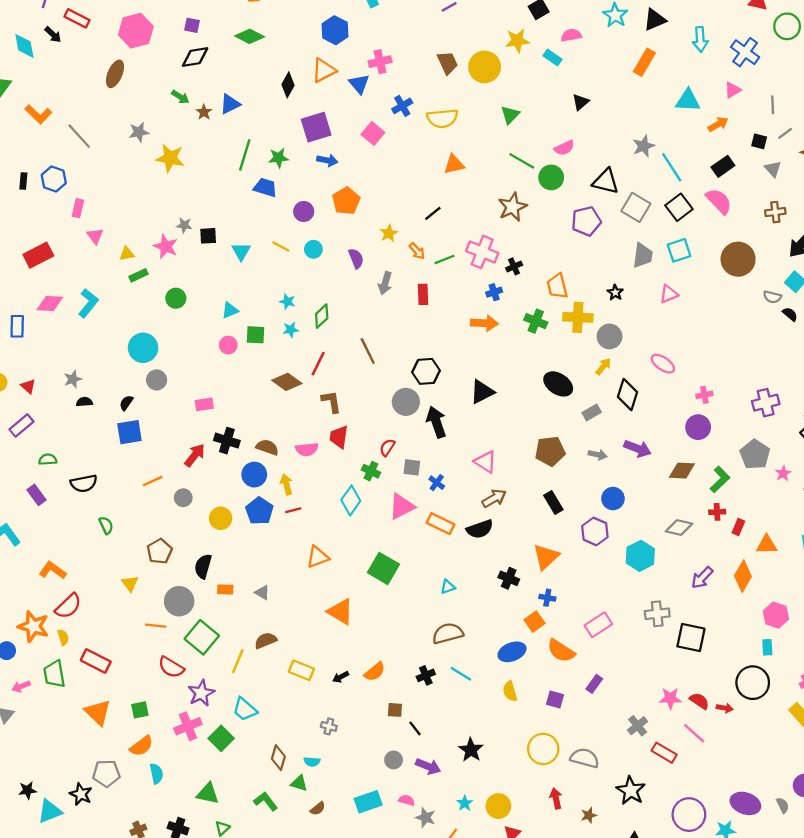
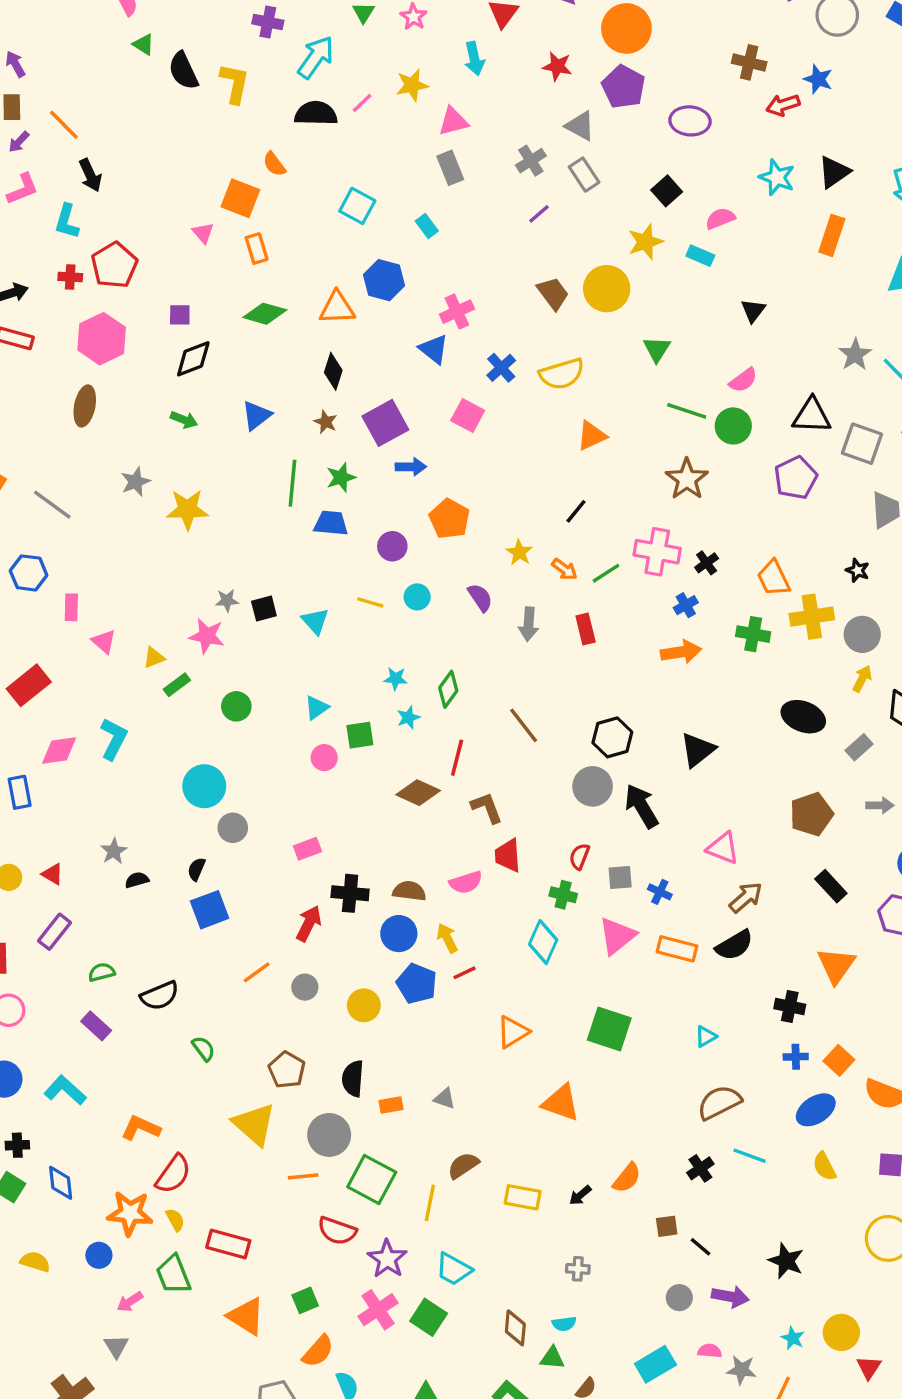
orange triangle: (324, 70) -> (337, 308), moved, turned 36
brown star: (204, 112) -> (326, 422), moved
yellow triangle: (130, 584) -> (254, 1124), size x1.8
blue cross: (547, 598) -> (796, 1057), moved

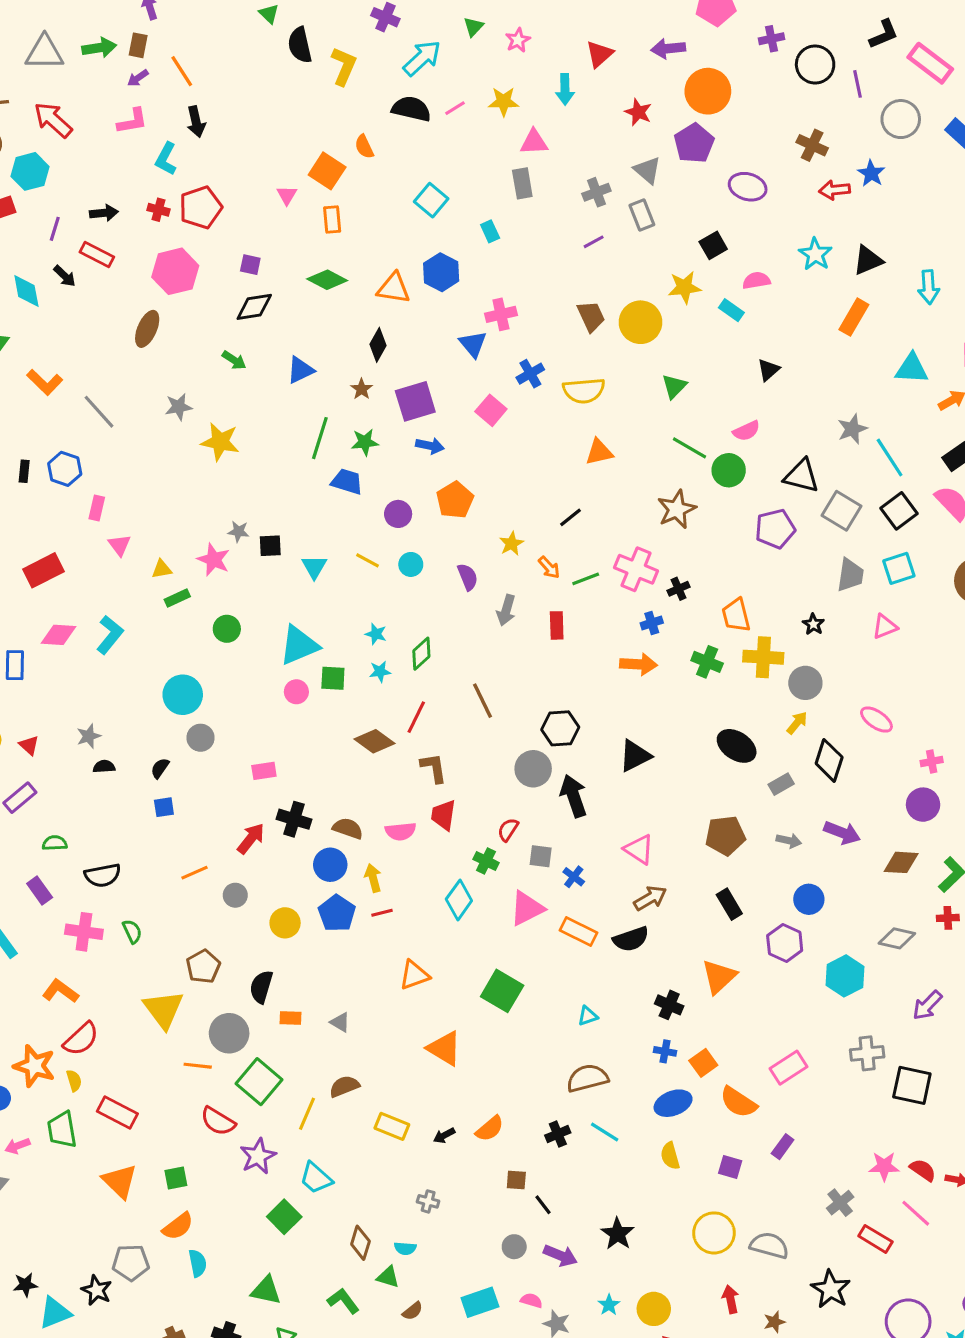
cyan triangle: (317, 708) -> (299, 645), size x1.8
blue square: (210, 910) -> (164, 807), size x0.6
pink cross: (378, 1310) -> (84, 932), moved, turned 30

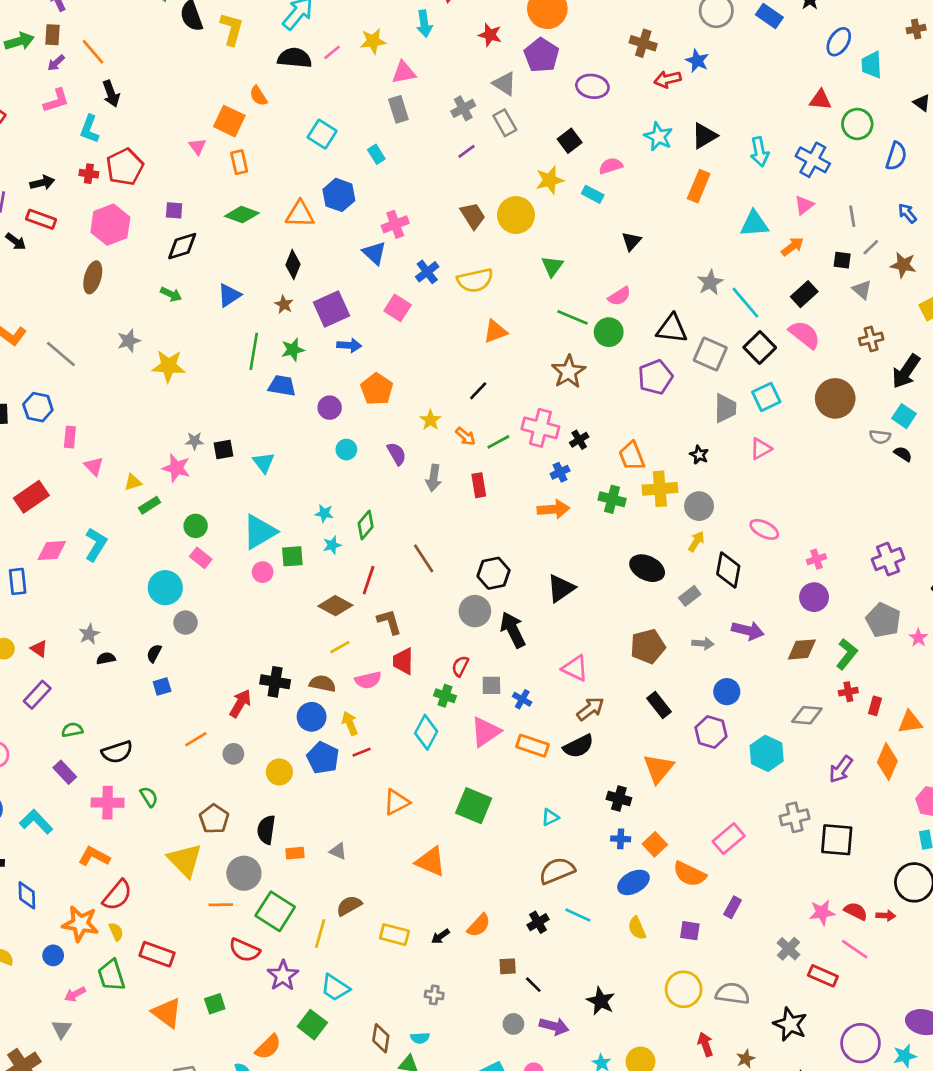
yellow line: (367, 560) -> (340, 647), moved, turned -50
pink rectangle: (264, 771) -> (201, 558), moved, turned 55
orange semicircle: (178, 1226) -> (268, 1047), moved

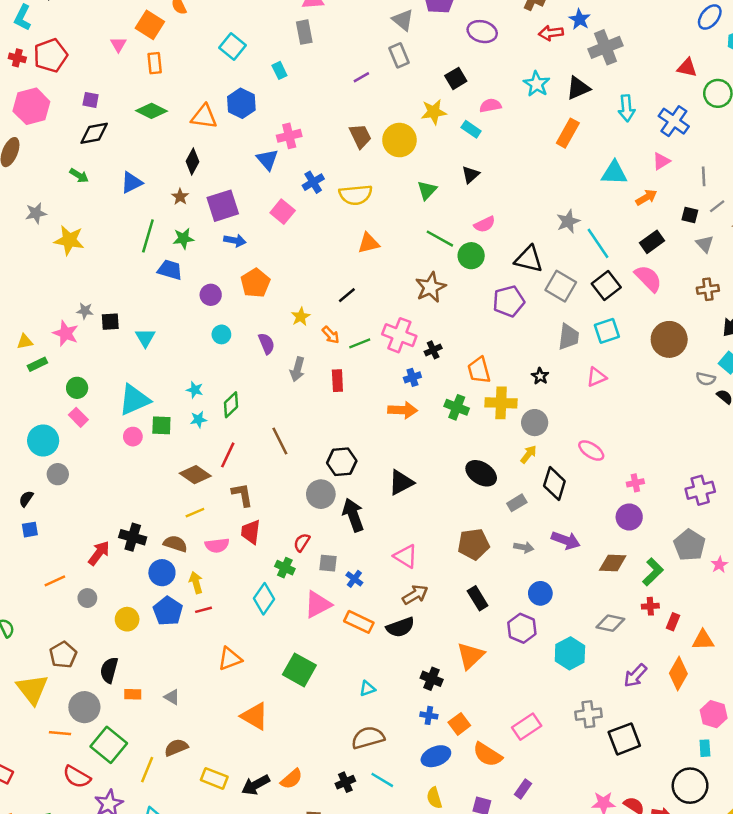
gray cross: (463, 108) -> (606, 47), moved, size x1.5
black triangle: (631, 241) -> (471, 175), moved
black square: (837, 840) -> (624, 739), turned -32
black arrow: (441, 936) -> (256, 785), size x1.6

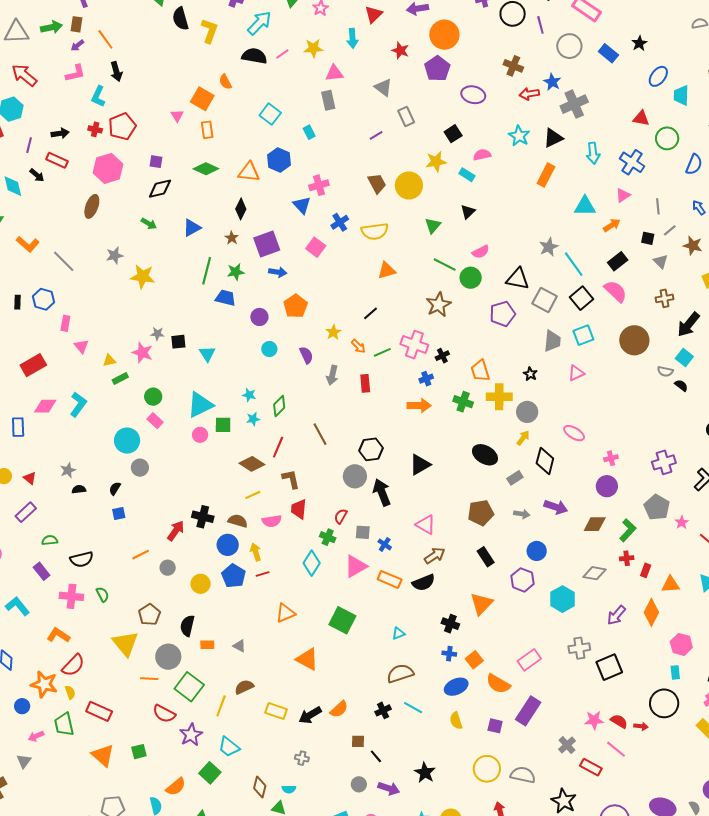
gray triangle: (403, 20) -> (383, 87), moved
purple rectangle: (523, 789) -> (528, 711), size x1.8

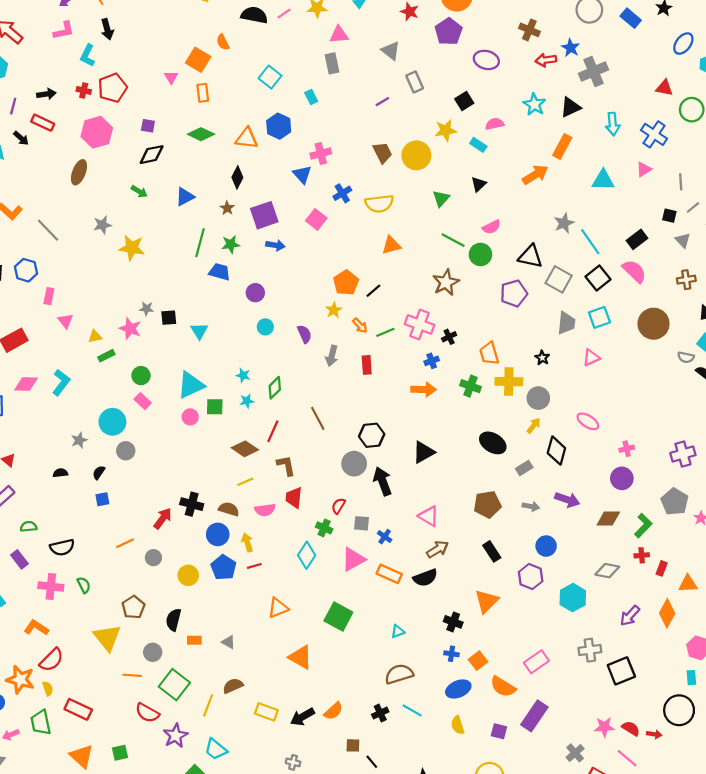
orange arrow: (612, 225) -> (535, 175), moved, size x1.4
orange pentagon: (295, 306) -> (346, 283), moved
gray star: (68, 470) -> (79, 440), moved
gray circle: (168, 657) -> (153, 652), size x0.7

